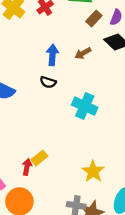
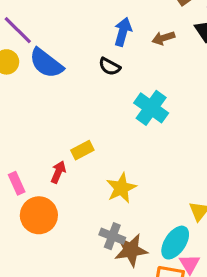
yellow rectangle: (39, 158) -> (82, 150), moved
yellow star: (93, 171) -> (121, 188), moved

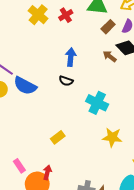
brown arrow: (163, 38) -> (110, 56), moved, turned 64
red arrow: (58, 172) -> (47, 172), moved
yellow star: (121, 188) -> (112, 137), moved, turned -30

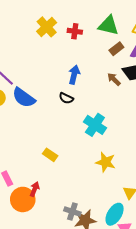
red cross: (66, 15) -> (75, 31), turned 32
yellow rectangle: (58, 137) -> (50, 155), turned 64

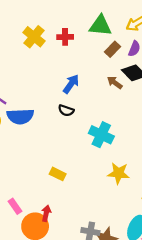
blue arrow: (74, 75) -> (71, 84), turned 30
blue semicircle: (24, 98) -> (20, 116), turned -30

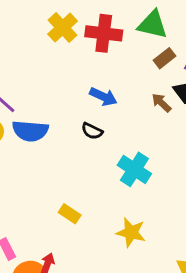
red cross: (65, 37) -> (104, 33), size x1.6
blue arrow: (71, 84) -> (103, 97), turned 72
yellow star: (119, 173) -> (131, 232), moved

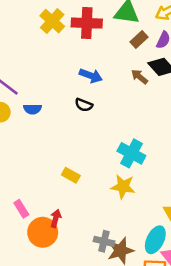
blue semicircle: (30, 131) -> (32, 109), size x0.6
cyan cross: (134, 169) -> (131, 153), moved

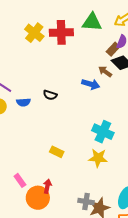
brown rectangle: (139, 40) -> (113, 49), moved
blue arrow: (91, 76) -> (91, 84), moved
black semicircle: (84, 105) -> (50, 95), moved

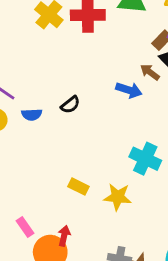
black semicircle: (50, 95) -> (70, 105), turned -56
yellow star: (98, 158) -> (118, 197), moved

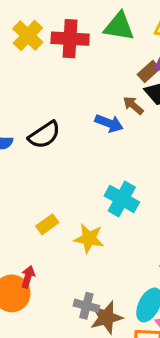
black semicircle: (70, 105) -> (44, 135), size x1.5
yellow rectangle: (78, 187) -> (47, 224), turned -66

